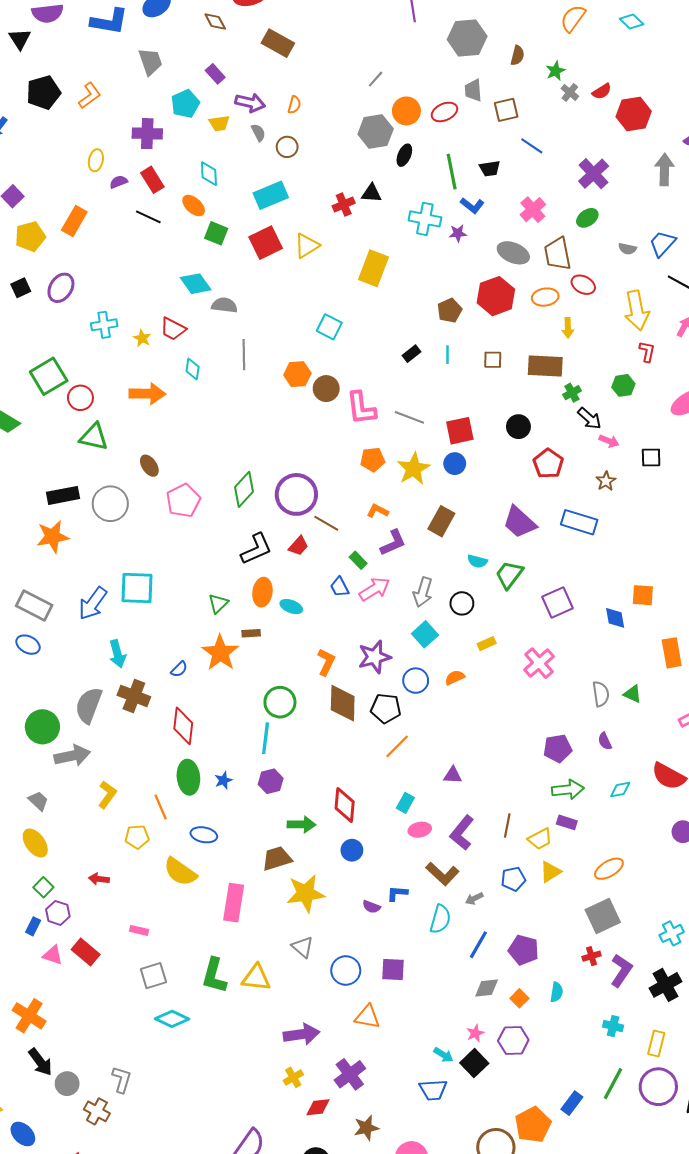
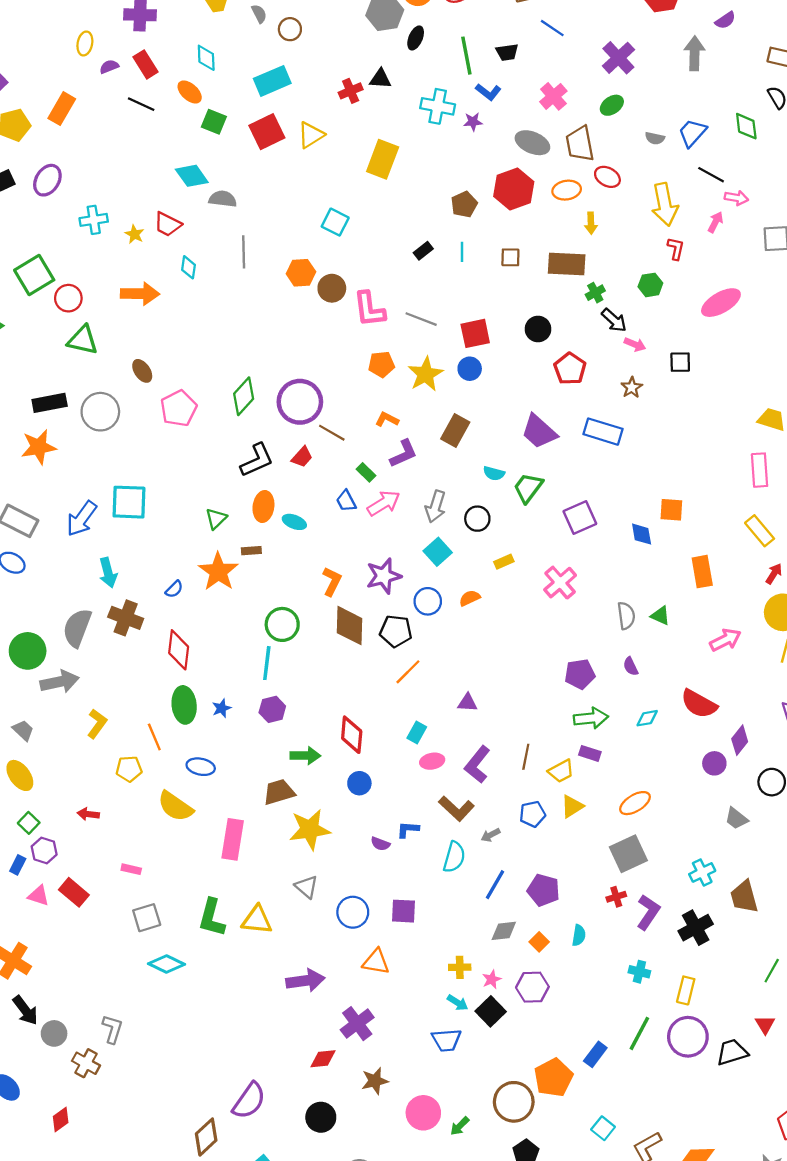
yellow cross: (293, 1077) -> (460, 967), moved, turned 30

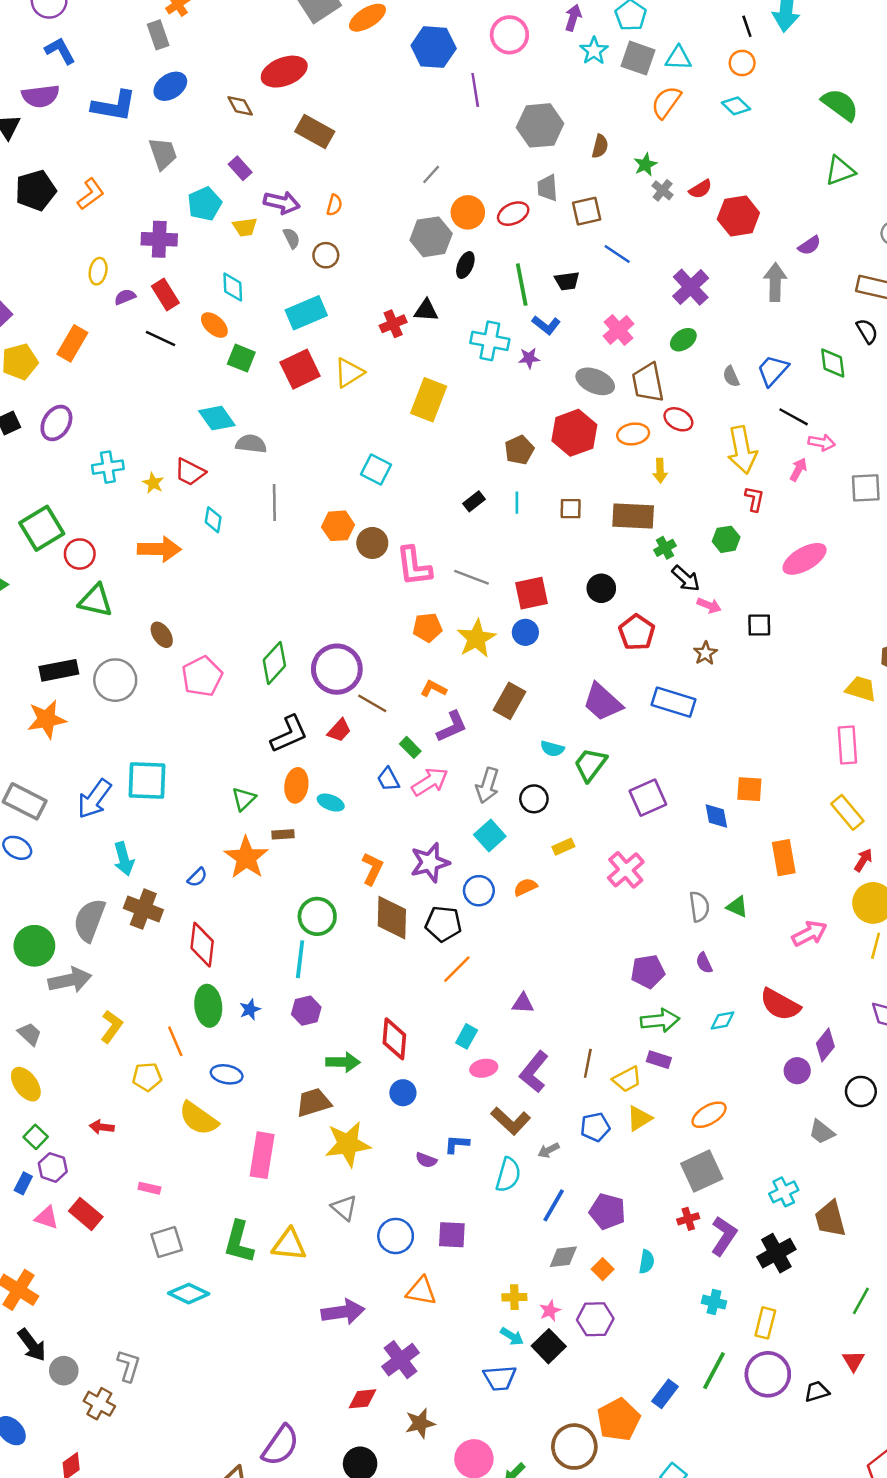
gray semicircle: (655, 138) -> (731, 376), turned 54
black trapezoid: (732, 1052) -> (817, 1391), size x0.7

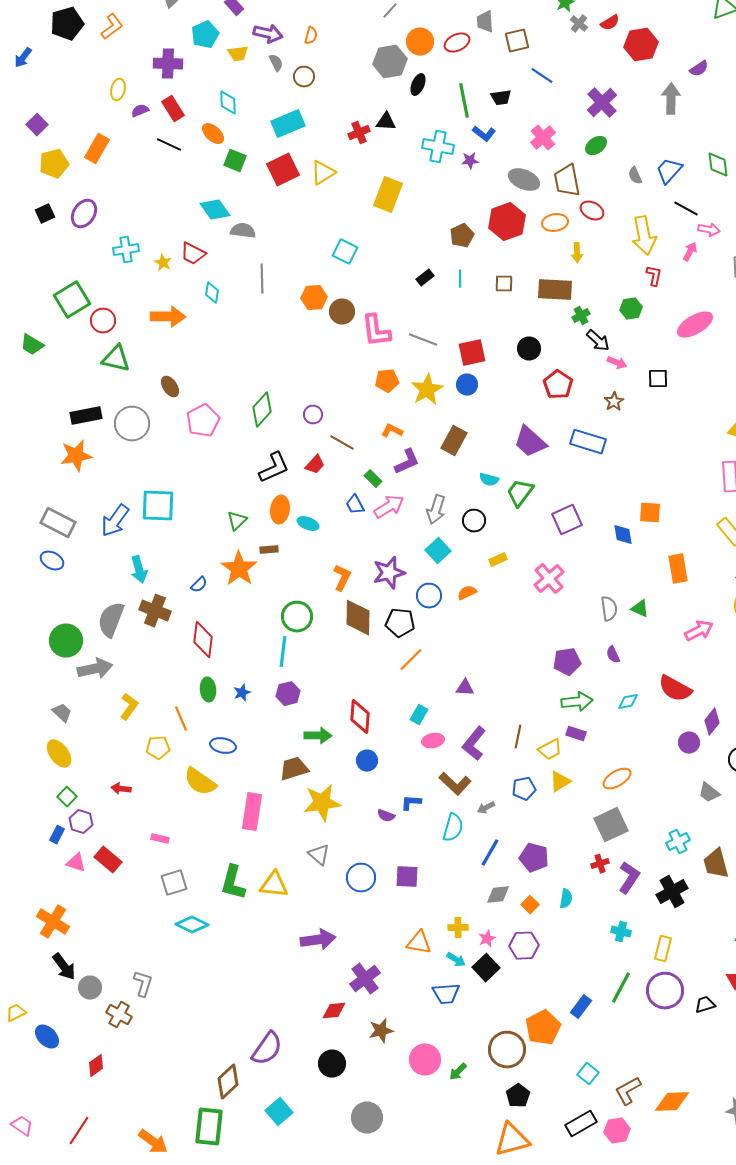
purple circle: (337, 669) -> (313, 415), size x0.5
green ellipse: (208, 1006) -> (208, 690), size x0.7
orange triangle: (421, 1291) -> (419, 943), moved

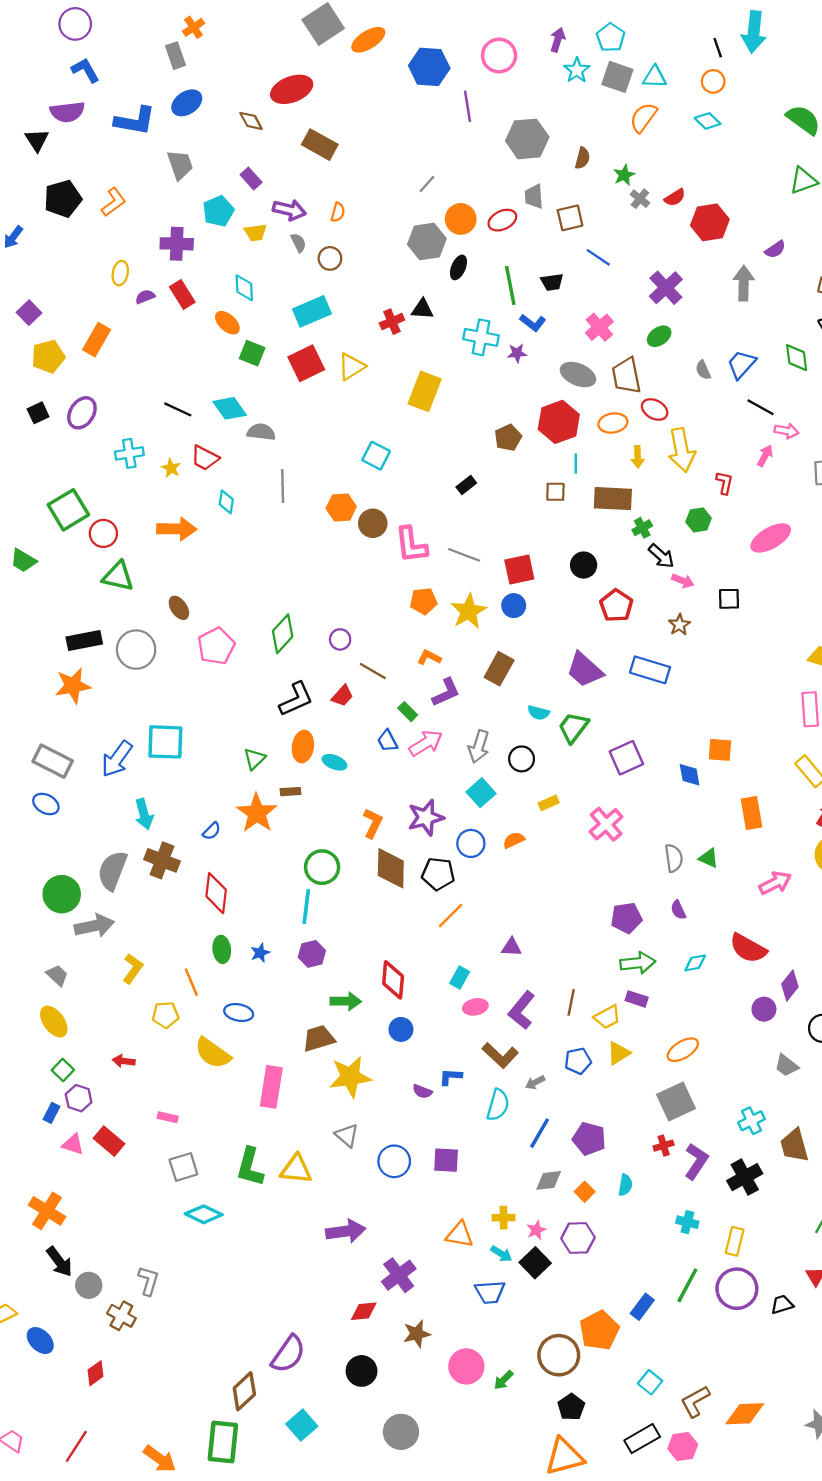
black line: (169, 145) -> (178, 409), moved
yellow arrow: (644, 236) -> (682, 450), moved
cyan line: (460, 279) -> (576, 464), moved

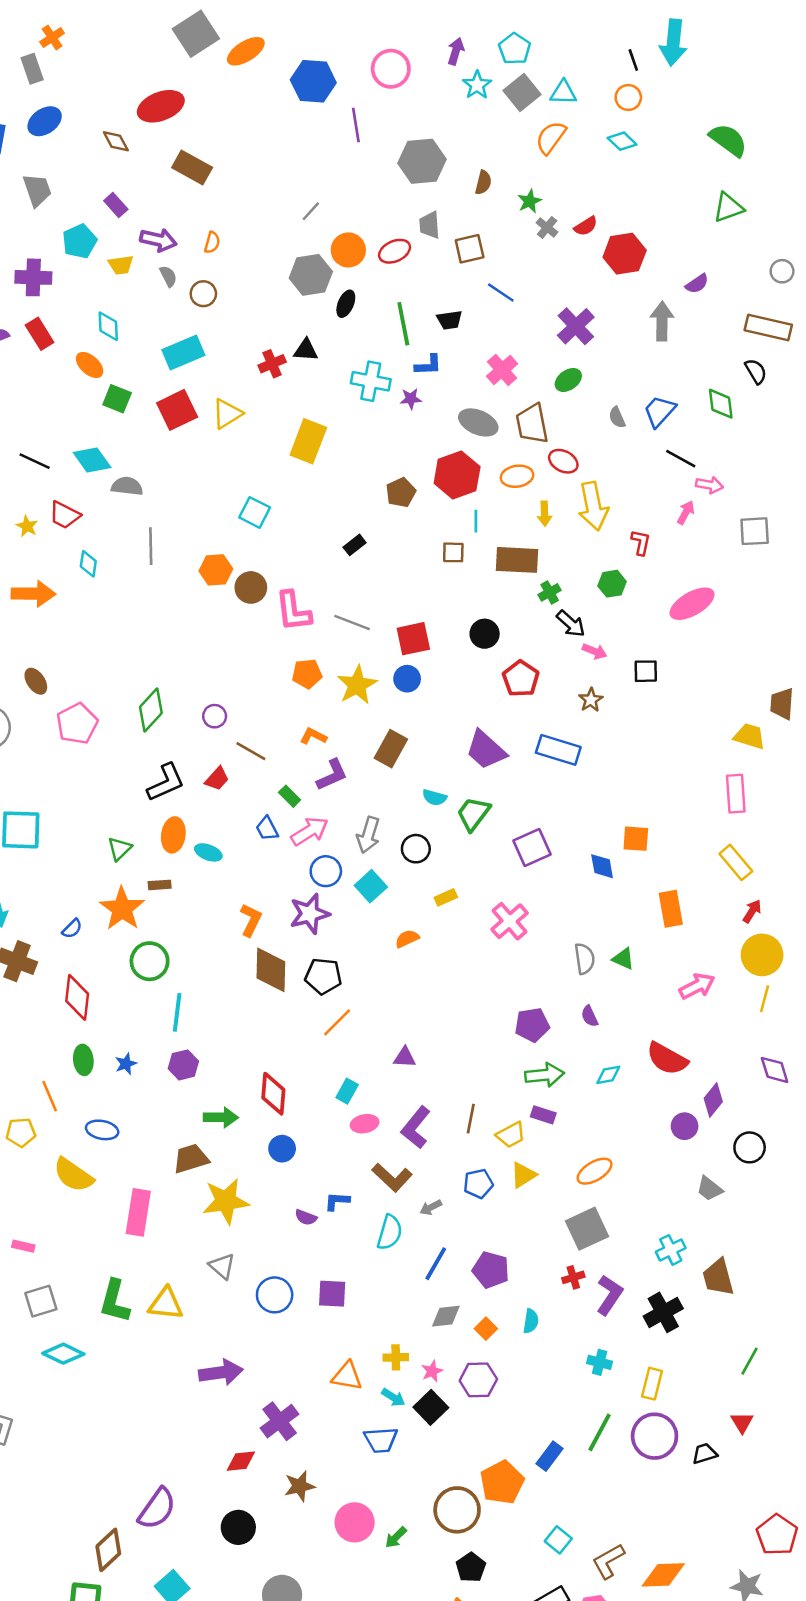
gray square: (617, 77) -> (522, 92), turned 32
blue L-shape: (533, 323) -> (428, 365), turned -40
blue circle: (471, 843) -> (326, 871), moved
green circle: (322, 867) -> (150, 961), moved

